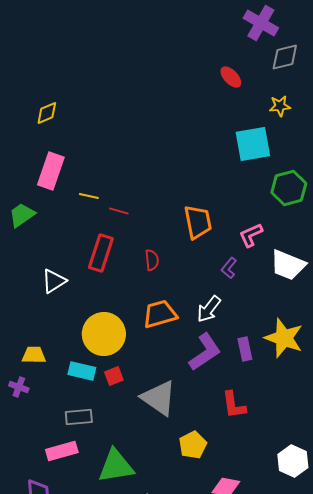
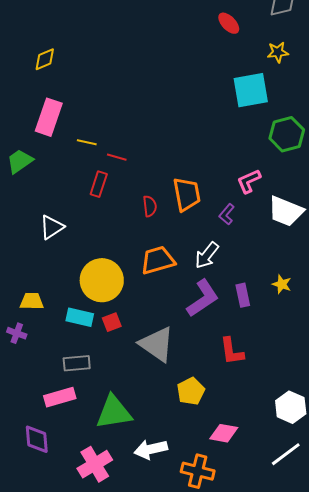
orange trapezoid: (198, 222) -> (187, 194), moved
red rectangle: (101, 253) -> (99, 184), moved, size x0.7
yellow star: (284, 338) -> (282, 284), size x0.5

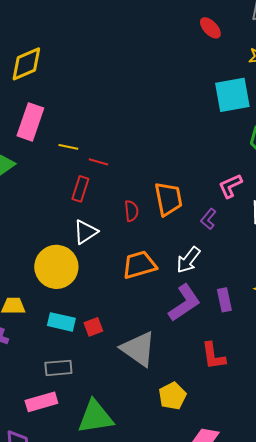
yellow diamond: (45, 59) -> (26, 64), size x1.5
white triangle: (52, 227) -> (85, 232), moved
yellow circle: (102, 280) -> (56, 267), moved

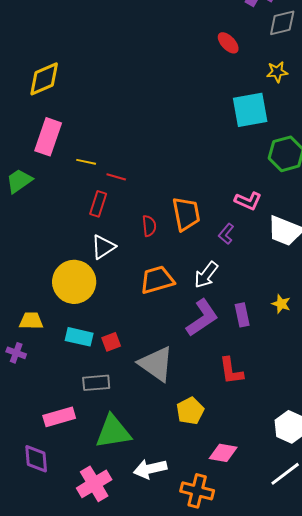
pink L-shape: (230, 186) -> (248, 201), turned -132
gray rectangle: (58, 368) -> (96, 383), moved

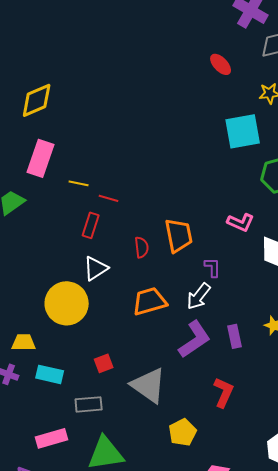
purple L-shape: (226, 234) -> (213, 267), moved, turned 140
cyan rectangle: (79, 337) -> (50, 374), moved
red L-shape: (231, 371) -> (224, 392), turned -148

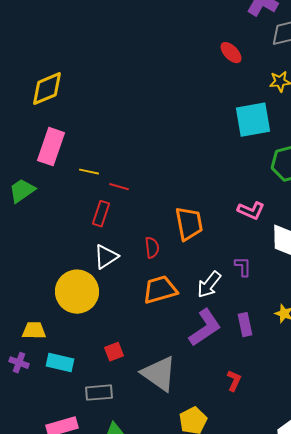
red semicircle: (142, 247) -> (152, 248), moved
purple L-shape: (213, 267) -> (243, 267), moved
red L-shape: (224, 392) -> (234, 381), size x0.7

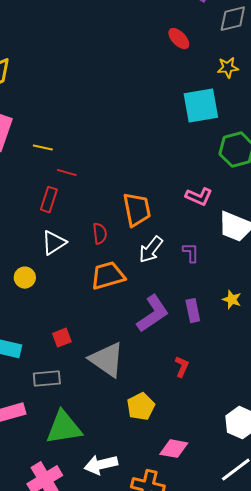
yellow line: (89, 172) -> (43, 148), moved
white arrow: (209, 285) -> (151, 250), moved
yellow circle: (77, 292) -> (25, 278), size x0.5

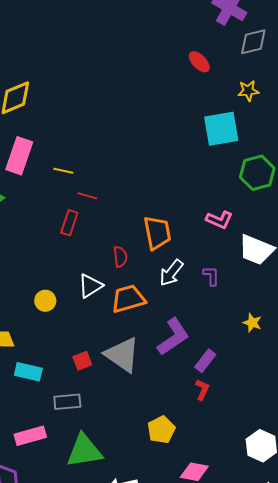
white triangle: (54, 243) -> (90, 286), moved
purple rectangle: (193, 311) -> (205, 361), moved, turned 50
gray triangle: (107, 360) -> (122, 355), moved

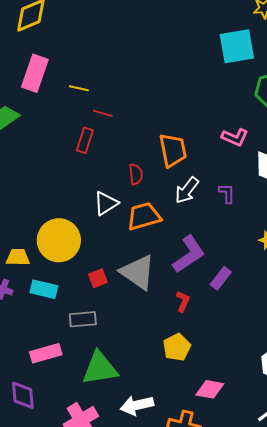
yellow circle: (45, 301) -> (59, 240), moved, size x2.0
red L-shape: (202, 390) -> (183, 301), moved

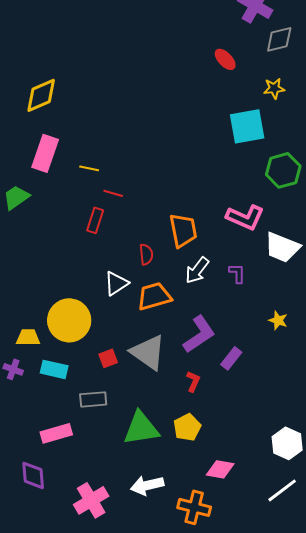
pink L-shape: (235, 137) -> (245, 217), size x1.4
green triangle: (100, 368) -> (141, 428), moved

